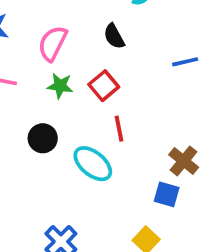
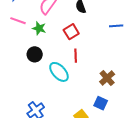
green star: (60, 86) -> (39, 28), moved
blue square: (167, 194) -> (101, 103), moved

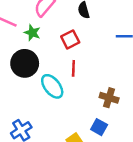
black circle: (35, 54) -> (25, 63), size x1.5
brown cross: (107, 78) -> (109, 98), turned -35

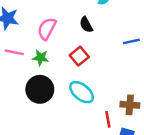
red line: (73, 68) -> (108, 119), moved
cyan ellipse: (52, 86) -> (82, 92), moved

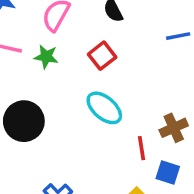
black circle: (40, 89) -> (24, 121), moved
brown cross: (130, 105) -> (174, 128), turned -30

